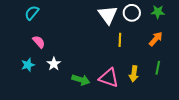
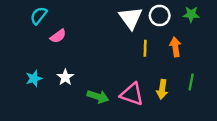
orange arrow: (156, 39) -> (175, 47), moved, turned -49
pink semicircle: (39, 42) -> (58, 36), moved, turned 96

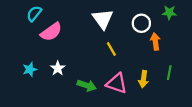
white circle: (160, 16) -> (141, 23), moved
white triangle: (131, 18) -> (103, 19), moved
pink semicircle: (58, 36) -> (51, 32), size x1.5
yellow line: (145, 48) -> (111, 49), moved, turned -32

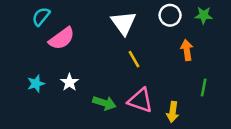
white circle: (141, 23) -> (170, 15), moved
yellow arrow: (144, 79) -> (173, 112), moved

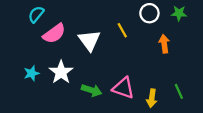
white triangle: (124, 23) -> (89, 40), moved
yellow line: (134, 59) -> (122, 30), moved
white star: (69, 82) -> (61, 72), size x1.5
green line: (204, 87) -> (179, 91), moved, turned -35

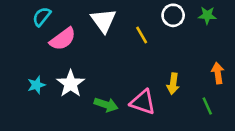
white triangle: (89, 40) -> (103, 21), moved
orange arrow: (164, 44) -> (218, 73), moved
yellow arrow: (152, 98) -> (173, 84), moved

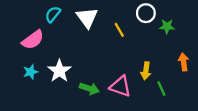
green star: (207, 15) -> (167, 26), moved
cyan semicircle: (42, 17) -> (53, 14), moved
pink semicircle: (63, 39) -> (33, 40), moved
green line: (207, 106) -> (161, 89), moved

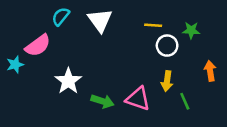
white circle: (146, 13) -> (167, 46), moved
yellow line: (119, 30) -> (153, 25), moved, turned -56
cyan star: (31, 72) -> (15, 65), moved

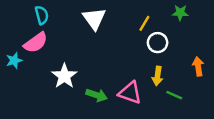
cyan semicircle: (61, 16) -> (42, 15), moved, turned 126
yellow line: (153, 25) -> (144, 23), turned -63
green star: (191, 30) -> (180, 13), moved
green line: (185, 101) -> (174, 95), turned -42

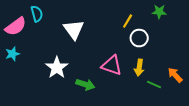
white triangle: (94, 19) -> (74, 30), moved
pink semicircle: (36, 43) -> (16, 26), moved
orange arrow: (198, 66) -> (175, 75), moved, turned -35
pink triangle: (130, 93) -> (112, 65), moved

